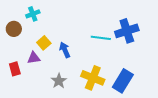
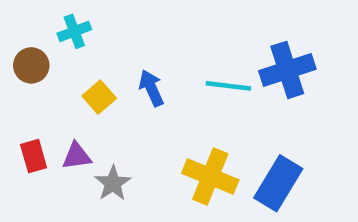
blue arrow: (65, 50) -> (151, 88), moved
purple triangle: (34, 58) -> (77, 156), moved
gray star: (59, 81) -> (113, 183), moved

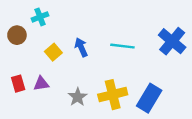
blue cross: (287, 70) -> (172, 41), moved, turned -32
yellow cross: (210, 176) -> (113, 95), turned -36
gray star: (113, 183) -> (78, 97), moved

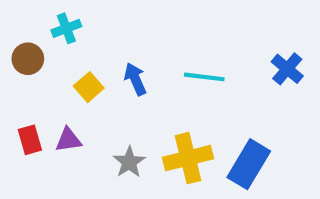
blue cross: (172, 41) -> (287, 69), size x0.7

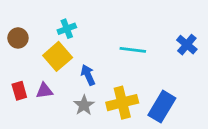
cyan cross: (66, 28) -> (67, 29), moved
blue arrow: (135, 79) -> (88, 75), moved
yellow square: (89, 87) -> (58, 56), size x1.5

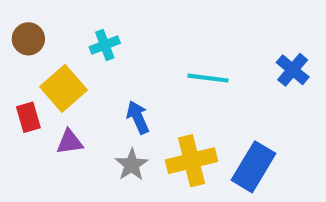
brown circle: (18, 38) -> (28, 39), moved
yellow square: (58, 56) -> (63, 88), moved
red rectangle: (19, 91) -> (28, 117), moved

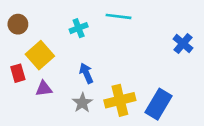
cyan cross: (105, 45) -> (79, 28), moved
cyan line: (208, 78) -> (119, 16), moved

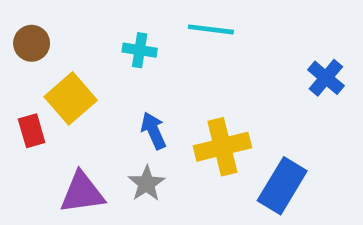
cyan cross: (79, 28) -> (140, 50), turned 30
purple triangle: (44, 89) -> (82, 193), moved, size x1.5
yellow cross: (120, 100) -> (222, 147), moved

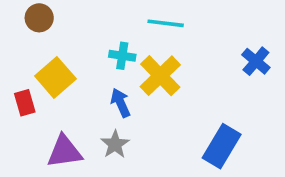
brown circle: (32, 43) -> (39, 18), moved
cyan cross: (140, 50) -> (122, 56), moved
yellow cross: (222, 147) -> (160, 76), moved, turned -30

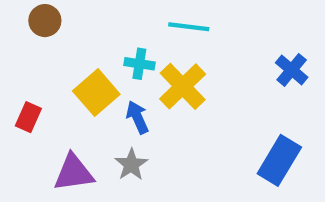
yellow square: (55, 77) -> (96, 93), moved
red rectangle: (25, 103) -> (28, 117), turned 40
blue rectangle: (222, 146) -> (279, 160), moved

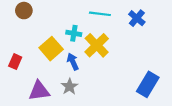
blue cross: (292, 70) -> (137, 18), moved

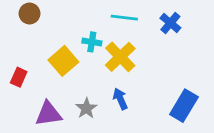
blue arrow: (73, 62) -> (120, 99), moved

